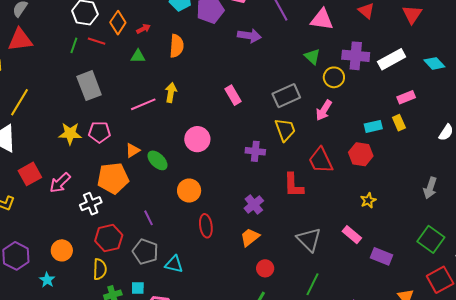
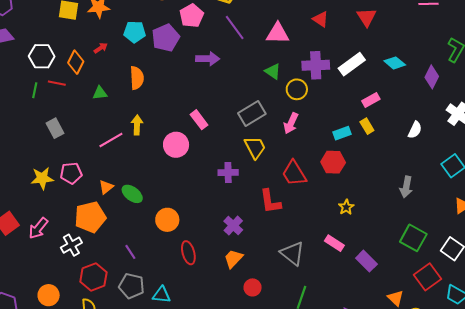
red arrow: (143, 29) -> (101, 48), moved
gray rectangle: (89, 86) -> (55, 128), size x0.7
pink circle: (197, 139) -> (176, 145), moved
purple rectangle: (381, 256) -> (366, 261), turned 30

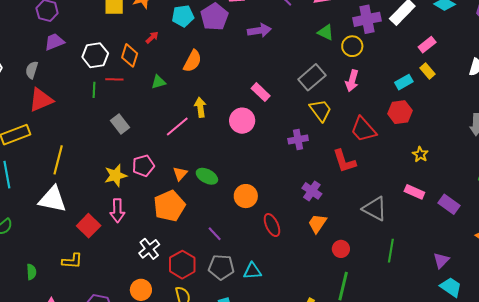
orange semicircle: (137, 78) -> (193, 61), turned 40
pink arrow: (38, 228) -> (117, 211), moved, turned -30
white cross: (71, 245) -> (149, 249), moved

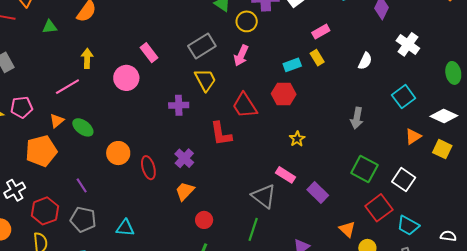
pink line: (177, 126) -> (67, 87), moved
gray triangle: (375, 209) -> (264, 196), moved
red ellipse: (272, 225) -> (148, 168), moved
cyan triangle: (252, 271) -> (125, 228), moved

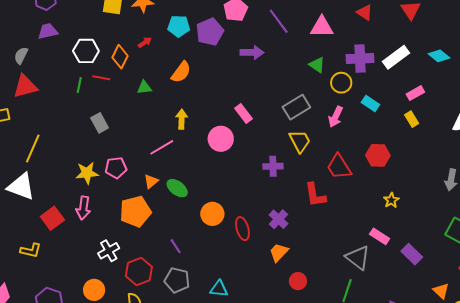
cyan rectangle: (292, 65) -> (370, 103), moved, turned 54

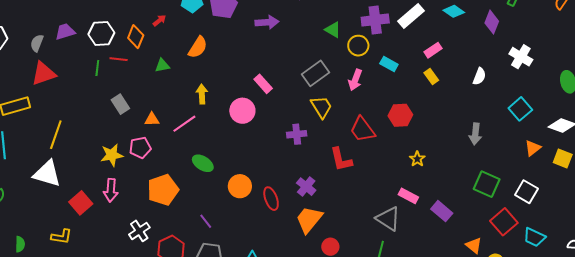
purple trapezoid: (48, 31) -> (65, 32), moved
orange triangle: (151, 181) -> (152, 119), moved, turned 42
orange trapezoid: (279, 252) -> (309, 219), size x1.4

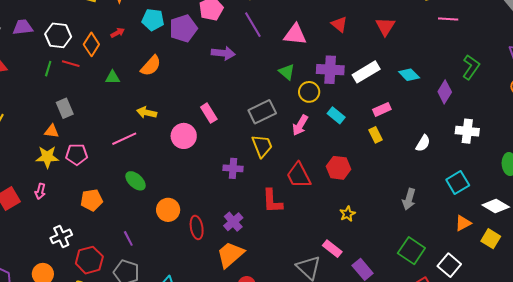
white cross: (521, 57) -> (467, 131), turned -35
yellow arrow: (202, 94) -> (147, 113), turned -84
orange triangle: (152, 119) -> (52, 131), moved
pink arrow: (111, 190) -> (40, 191), size x0.7
orange pentagon: (163, 190) -> (92, 200), size x0.7

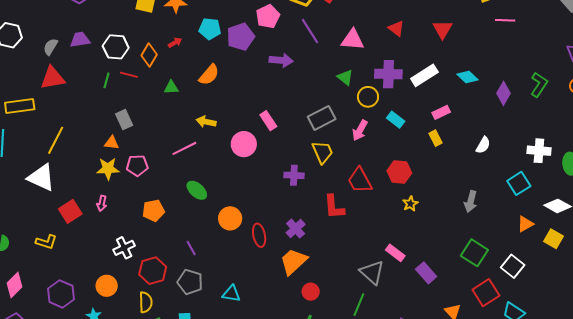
green L-shape: (471, 67) -> (539, 85), moved
white cross: (467, 131) -> (539, 151), moved
yellow star: (347, 214) -> (410, 204), moved

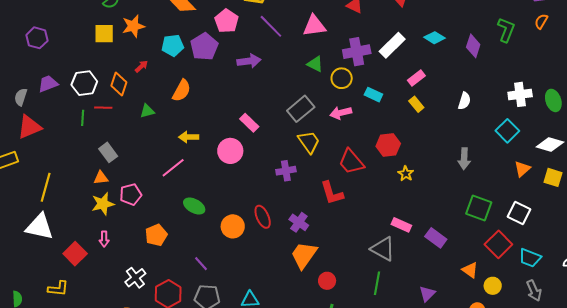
pink arrow: (360, 130) -> (341, 113), turned 60
red ellipse: (259, 235) -> (263, 217), moved

